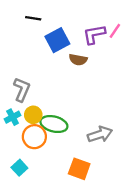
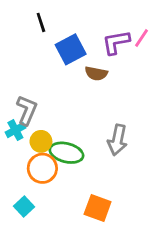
black line: (33, 18) -> (41, 22), turned 63
cyan cross: (13, 117) -> (15, 130), moved
gray arrow: (100, 134) -> (117, 140), moved, turned 120

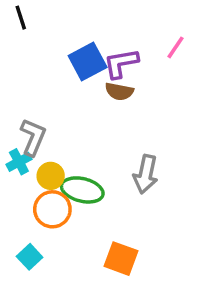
black line: (41, 22) -> (21, 18), moved
purple L-shape: (116, 42) -> (121, 63), moved

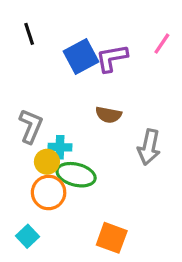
black line: (21, 18) -> (29, 34), moved
brown semicircle: (119, 91) -> (108, 115), moved
cyan cross: (19, 162) -> (60, 147), moved, turned 30
gray arrow: (146, 174) -> (149, 147), moved

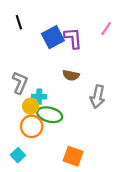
purple L-shape: (112, 58) -> (73, 38), turned 95

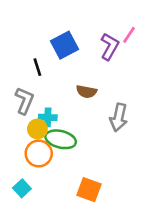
black line: (19, 22) -> (37, 67), moved
purple L-shape: (73, 38) -> (110, 46), moved, turned 35

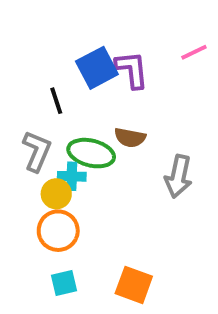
pink line: (129, 35) -> (194, 52), turned 30
purple L-shape: (110, 46) -> (132, 70), moved, turned -36
green ellipse: (61, 139) -> (91, 153), moved
cyan square: (22, 188) -> (64, 283), moved, turned 30

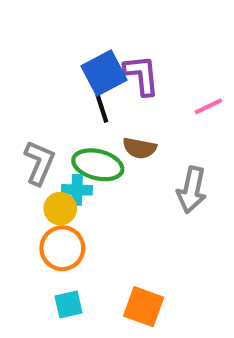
pink line: (194, 52) -> (208, 106), moved
black line: (56, 101) -> (102, 108), moved

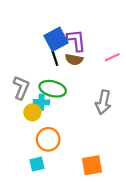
brown semicircle: (140, 148) -> (74, 59), moved
orange circle: (62, 248) -> (48, 139), moved
orange square: (144, 307) -> (92, 165), moved, turned -30

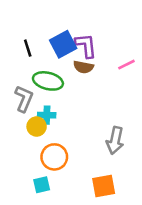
black line: (55, 58) -> (28, 48), moved
green ellipse: (53, 89) -> (48, 81), moved
gray arrow: (103, 102) -> (115, 140), moved

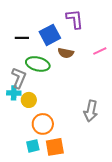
purple L-shape: (86, 46) -> (75, 19), moved
black line: (28, 48) -> (22, 38), turned -72
cyan cross: (47, 115) -> (14, 93), moved
orange square: (104, 186) -> (55, 147), moved

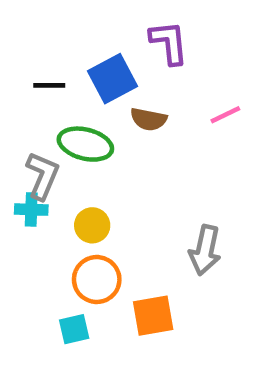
yellow circle: (29, 100) -> (92, 225), moved
orange square: (55, 147) -> (153, 316), moved

